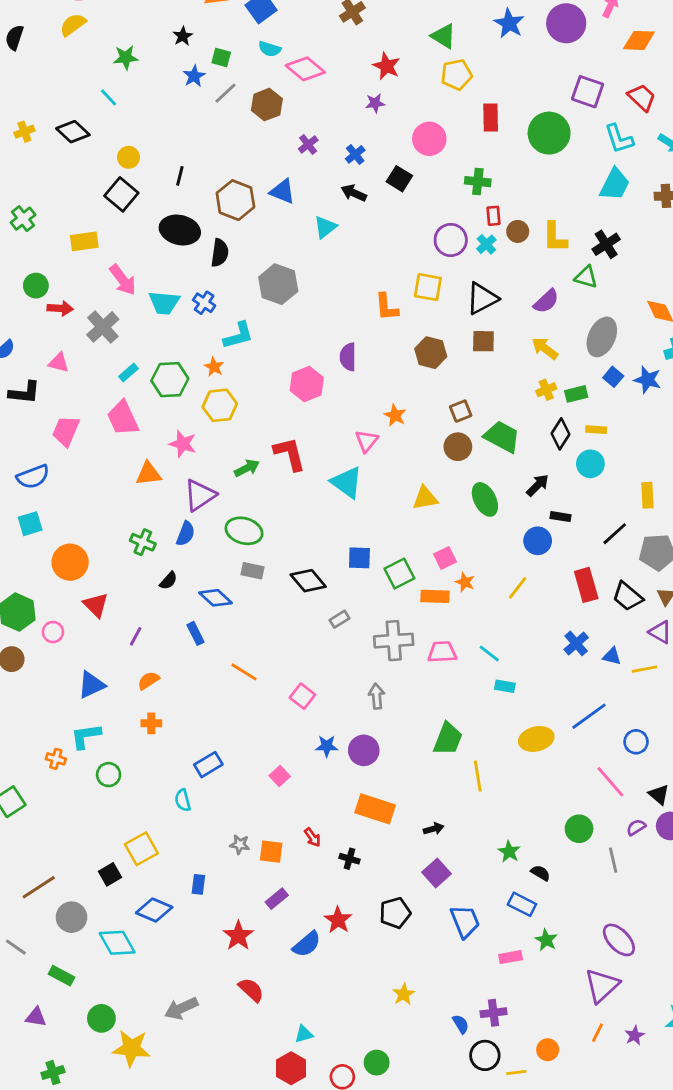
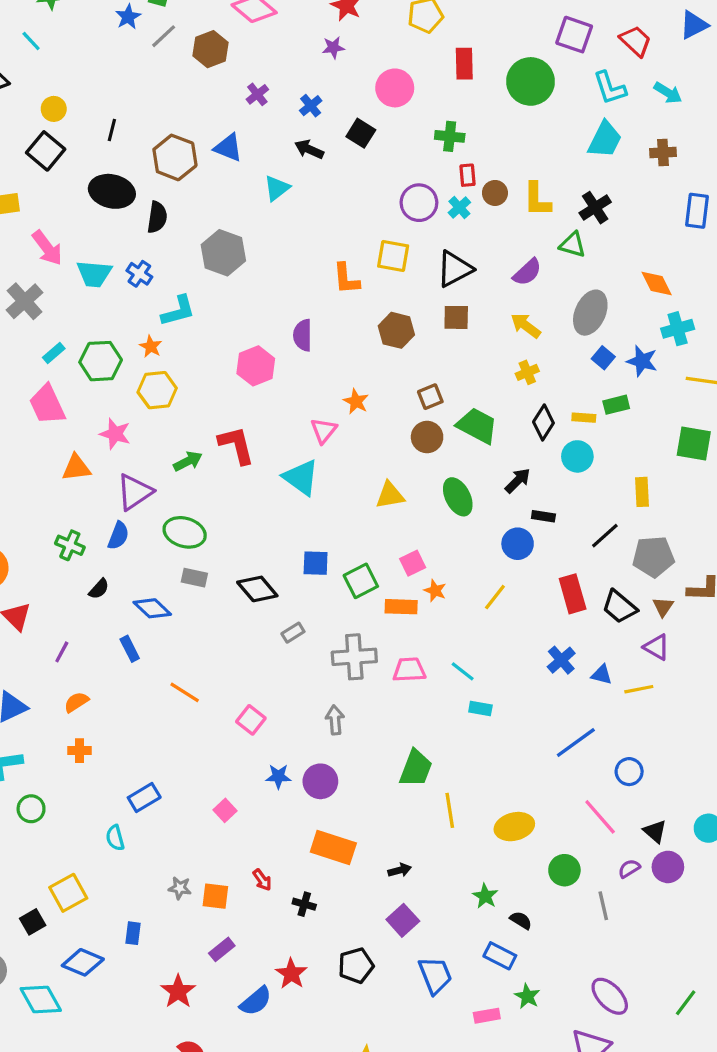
green rectangle: (576, 394) -> (616, 405), moved
yellow ellipse: (536, 739) -> (514, 827), moved

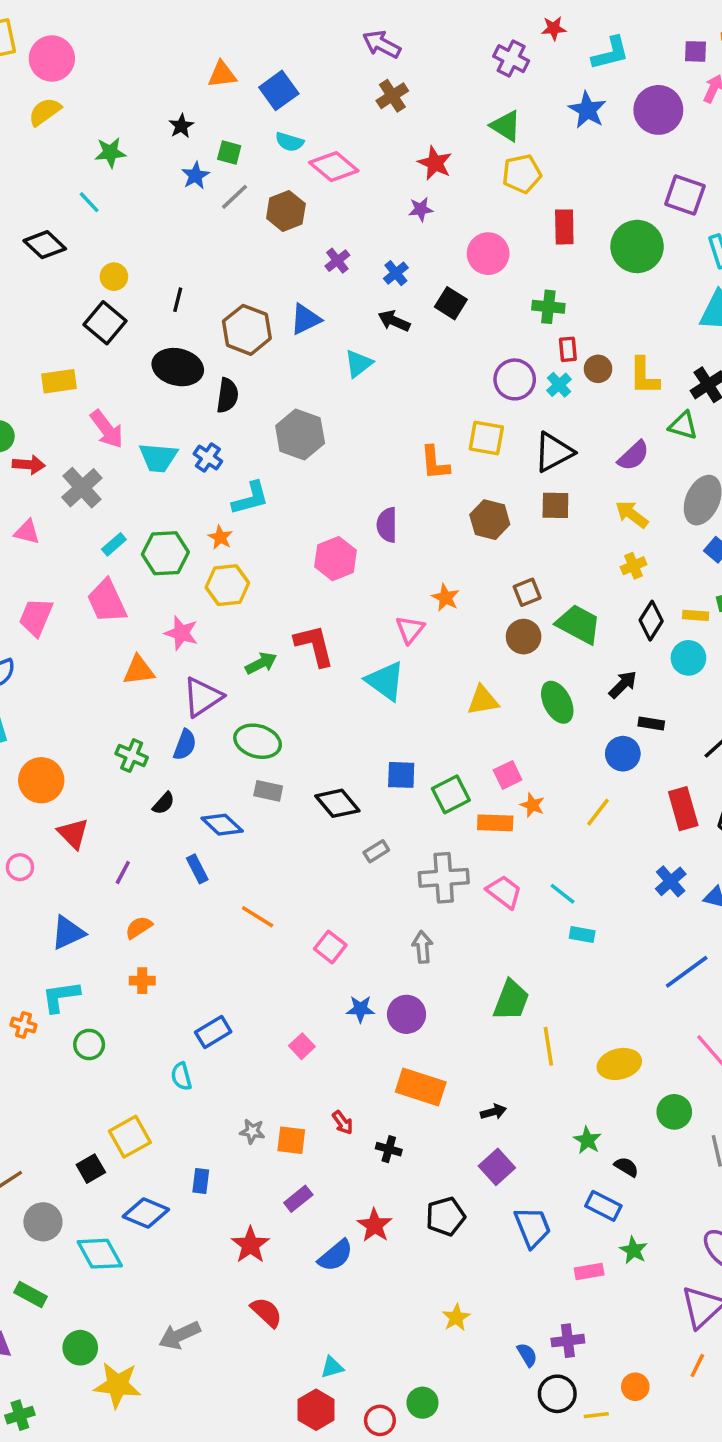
blue triangle: (228, 148) -> (305, 319), turned -48
pink trapezoid: (409, 670) -> (504, 892), turned 40

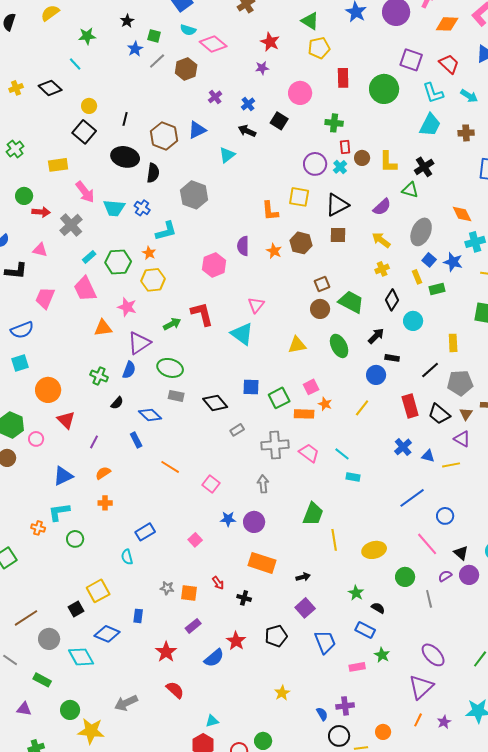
orange star: (446, 598) -> (274, 251), moved
yellow rectangle: (696, 615) -> (417, 277), moved, turned 64

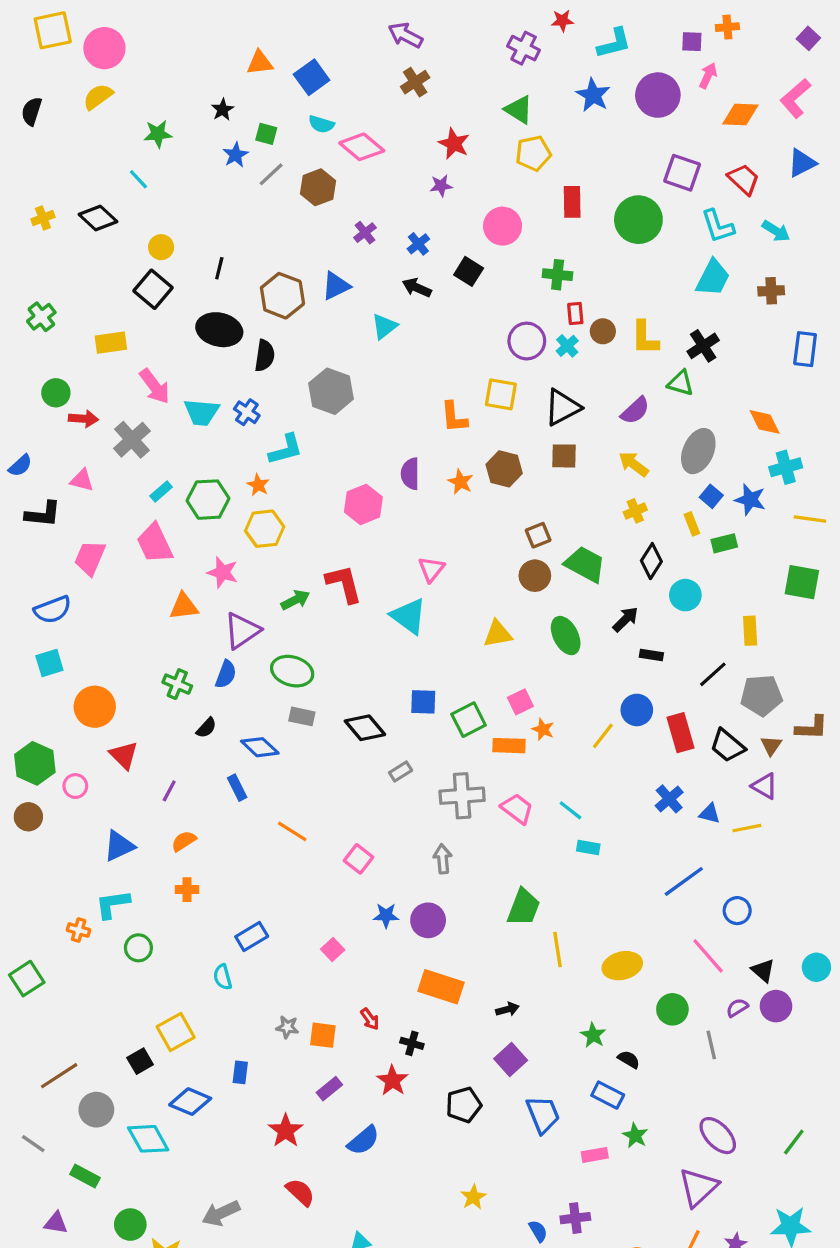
blue circle: (376, 375) -> (637, 710), moved
red star: (236, 641) -> (392, 1081), moved

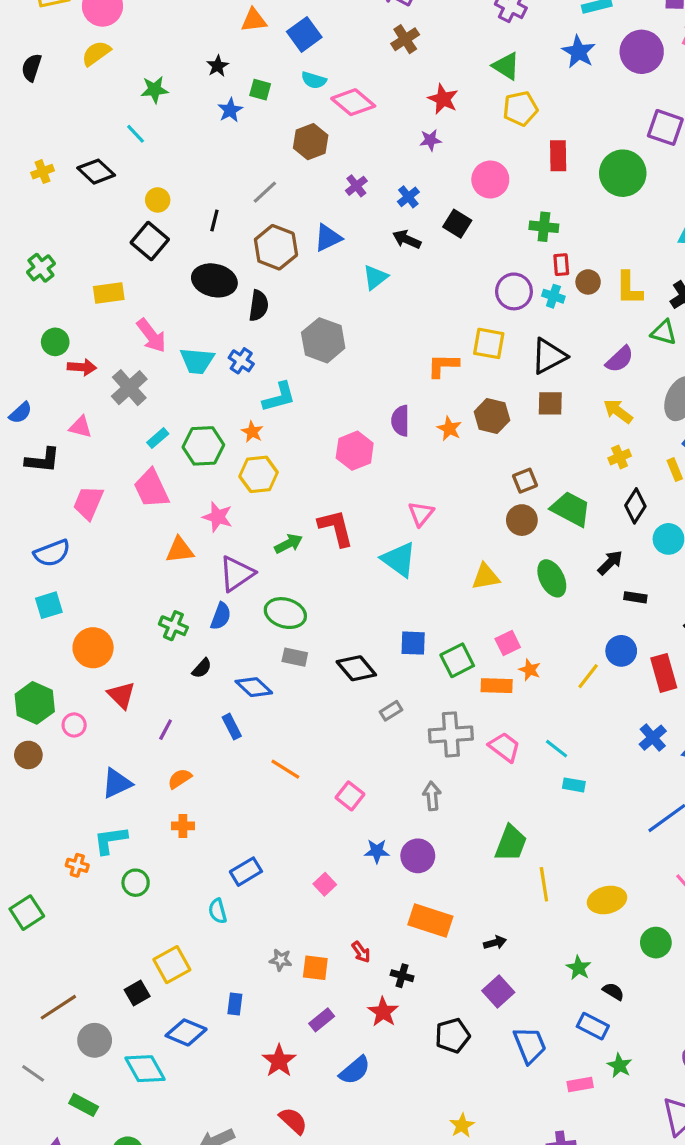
gray line: (271, 174) -> (265, 192), moved
cyan cross: (567, 346) -> (553, 296), turned -30
orange L-shape: (454, 417) -> (443, 366), turned 96

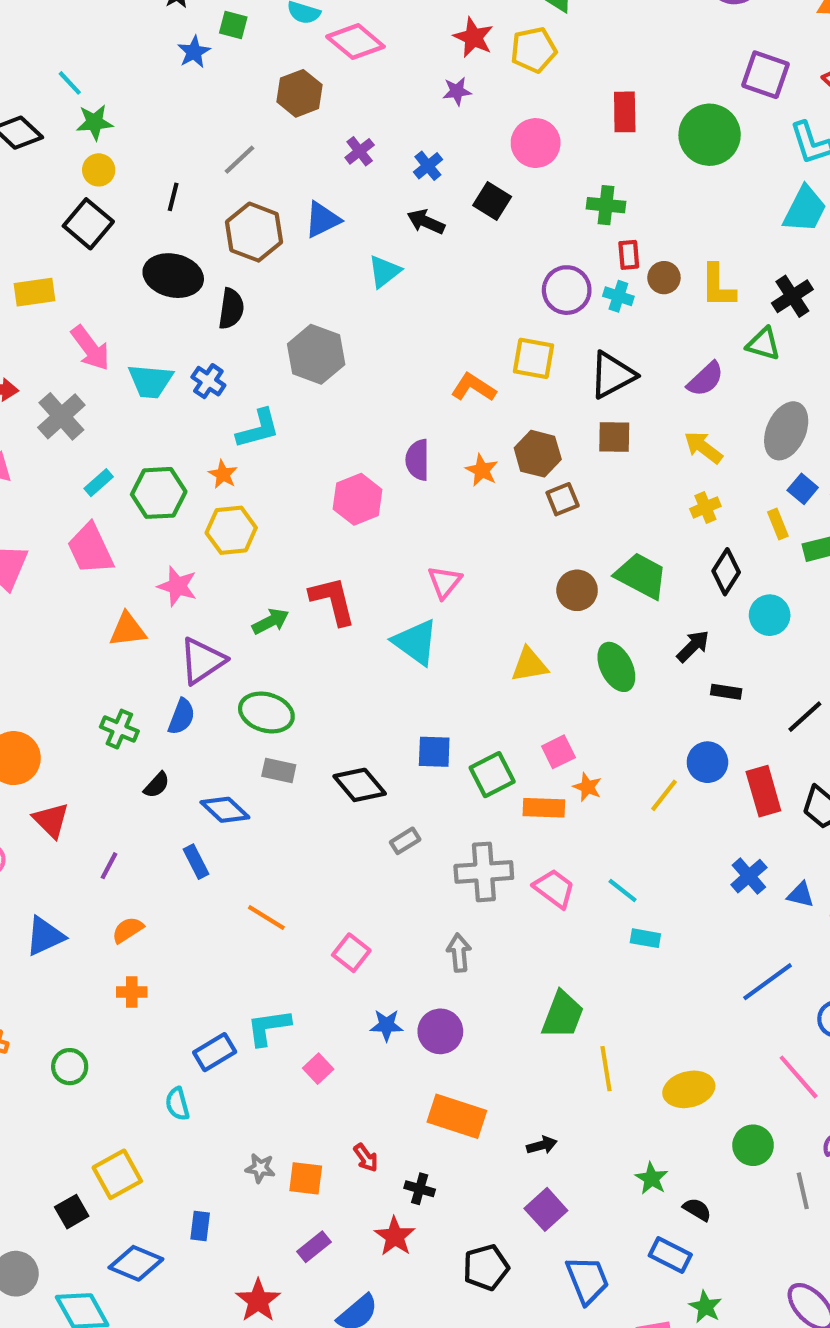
green star: (155, 90) -> (95, 122), moved
yellow pentagon: (520, 109) -> (534, 50), moved
orange L-shape: (443, 366) -> (473, 387), turned 32
brown square: (525, 481) -> (563, 499), moved
cyan L-shape: (110, 840) -> (268, 1027), moved

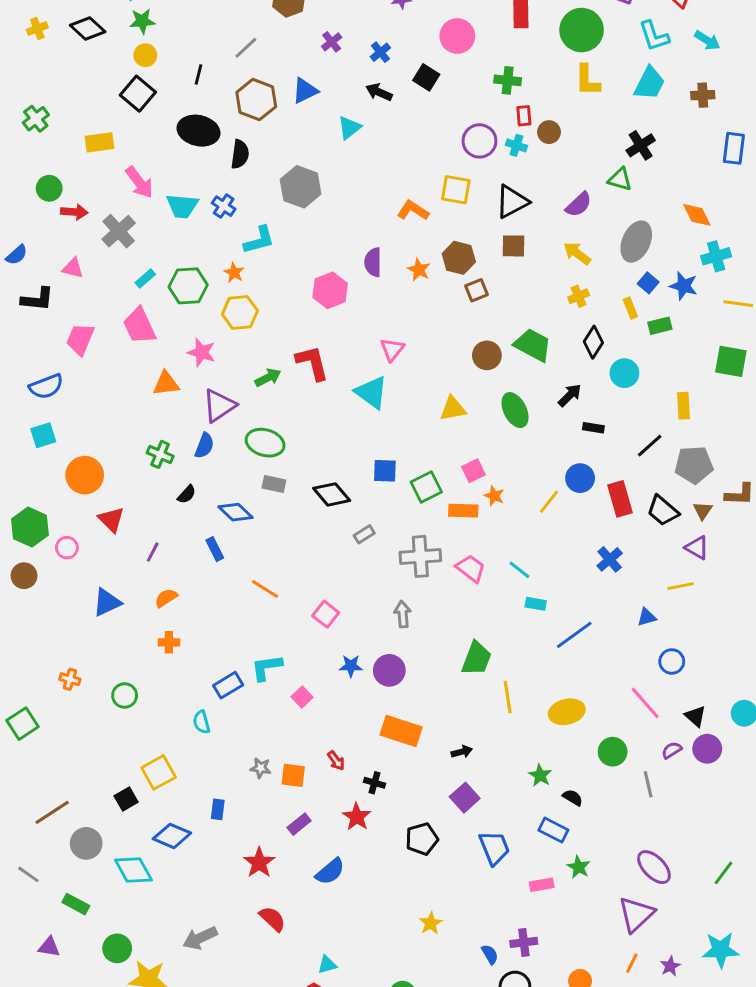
yellow L-shape: (718, 286) -> (587, 80), moved
blue triangle: (801, 895) -> (647, 617), moved, turned -30
blue line: (768, 982) -> (574, 635), moved

